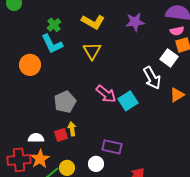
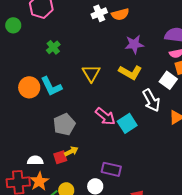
yellow L-shape: (93, 22) -> (130, 72), moved
cyan L-shape: (52, 44) -> (51, 86), moved
yellow arrow: (72, 129) -> (71, 151), turned 72

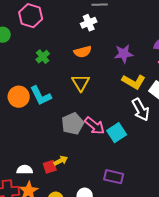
orange semicircle: (120, 14) -> (83, 52), moved
yellow L-shape: (130, 72) -> (134, 82), moved
gray pentagon: (64, 124) -> (73, 124), moved
purple rectangle: (111, 169) -> (114, 177), moved

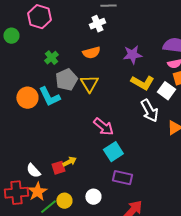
gray pentagon: (73, 124) -> (66, 80), moved
cyan square: (117, 133) -> (113, 152), moved
white semicircle: (25, 170) -> (33, 171), turned -133

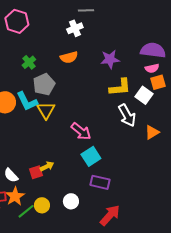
yellow L-shape: (142, 83) -> (120, 87), turned -35
yellow triangle: (89, 84) -> (46, 110), moved

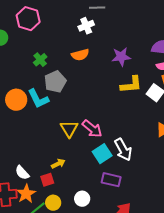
yellow triangle: (46, 110) -> (69, 129), moved
white arrow: (127, 115) -> (123, 150), moved
red square: (36, 172) -> (47, 180), moved

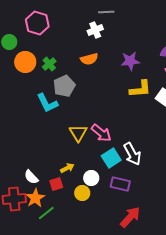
orange circle: (16, 100) -> (25, 62), moved
white circle: (82, 199) -> (91, 178), moved
yellow circle: (53, 203) -> (82, 193), moved

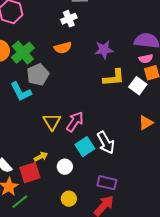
green cross: (49, 64) -> (23, 53), size x1.6
pink arrow: (101, 133) -> (75, 122), turned -95
red square: (56, 184) -> (30, 173), size x1.5
purple rectangle: (120, 184) -> (107, 183), moved
yellow circle: (82, 193) -> (69, 199), moved

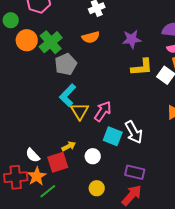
cyan L-shape: (21, 92) -> (68, 95), moved, turned 70
cyan square: (85, 147) -> (113, 136), turned -36

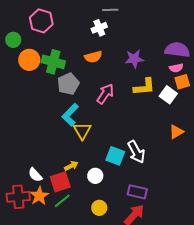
green cross: (51, 42) -> (53, 62), turned -35
pink arrow: (103, 111) -> (105, 94), moved
green line: (48, 191) -> (62, 201), moved

